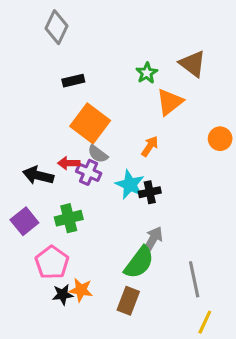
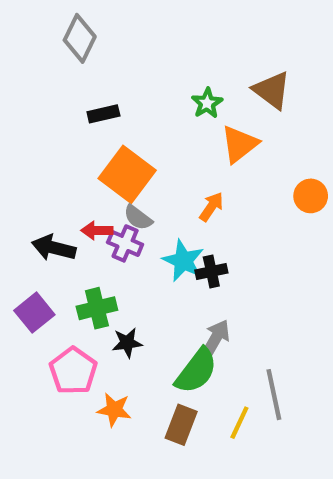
black star: (63, 295) -> (127, 343), moved
yellow line: (205, 322) -> (239, 423), moved

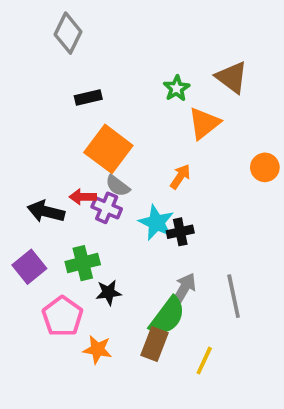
gray line: (274, 395) -> (234, 296), moved
brown rectangle: (181, 425) -> (154, 344), moved

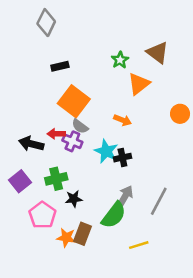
orange arrow: (180, 177) -> (122, 120), turned 78
gray line: (234, 296) -> (159, 201), turned 40
brown rectangle: (154, 344) -> (82, 234), moved
yellow line: (204, 361) -> (139, 245), turned 48

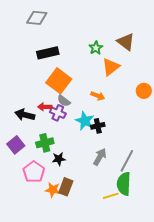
gray diamond: (46, 23) -> (37, 18), turned 70
black rectangle: (60, 66) -> (48, 53), size x1.5
green semicircle: (114, 215) -> (124, 184), moved, turned 145

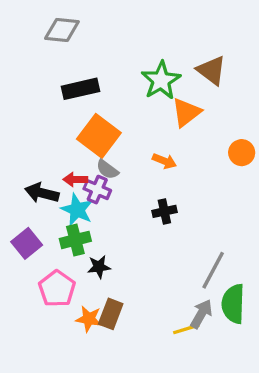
green star: (96, 48) -> (161, 80), size x1.6
cyan star: (85, 121) -> (77, 210), moved
gray arrow: (100, 157) -> (201, 314), moved
green semicircle: (124, 184) -> (233, 304), moved

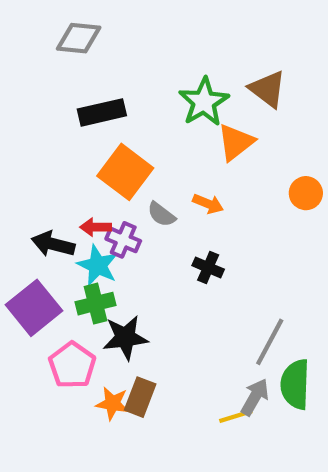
gray semicircle: (107, 169) -> (161, 214), moved
black cross: (164, 211) -> (208, 267), turned 35
purple square: (27, 243) -> (34, 308), size x1.4
black star: (99, 267) -> (125, 338), size x1.5

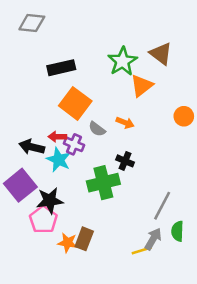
gray diamond: (79, 38) -> (32, 23), moved
green cross: (96, 304) -> (103, 183), moved, size x1.4
black star: (125, 338) -> (50, 201), moved
green semicircle: (295, 384) -> (177, 231), size x0.7

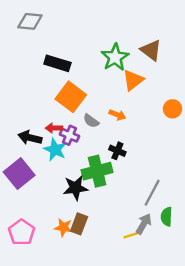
black rectangle: (61, 68) -> (57, 63), turned 30
black star: (50, 201) -> (75, 188), moved
pink pentagon: (43, 220) -> (22, 232), moved

